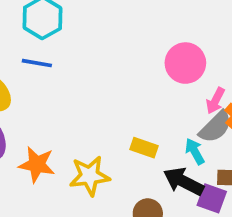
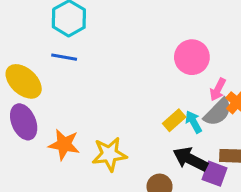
yellow rectangle: (144, 148) -> (174, 120), moved, turned -60
cyan arrow: (195, 151) -> (194, 122), moved

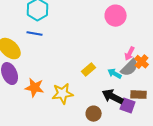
pink circle: (192, 57) -> (116, 16), moved
yellow rectangle: (174, 120) -> (89, 70), moved
cyan arrow: (194, 122) -> (115, 74), turned -32

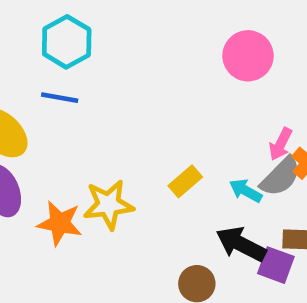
yellow star: (63, 94) -> (108, 205), moved

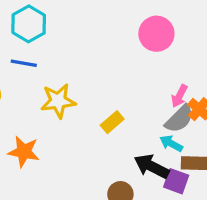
cyan arrow: (246, 191) -> (171, 143), moved
yellow star: (108, 205) -> (58, 101), moved

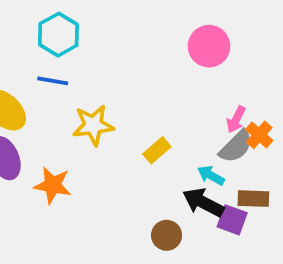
cyan arrow: (171, 143) -> (211, 175), moved

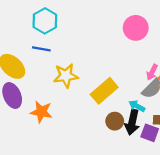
yellow rectangle: (157, 150) -> (104, 91), size x1.6
black arrow: (203, 202) -> (132, 122), turned -105
brown circle: (167, 235) -> (115, 121), moved

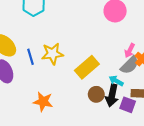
blue line: (41, 49) -> (31, 57), moved, turned 63
orange star: (41, 112) -> (43, 102), moved

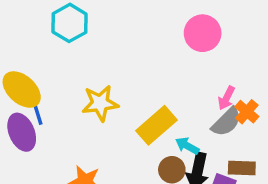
blue line: (31, 57) -> (37, 112), moved
cyan arrow: (116, 81) -> (187, 146), moved

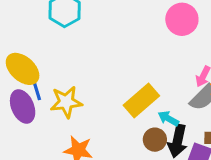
yellow star: (100, 103) -> (66, 102), moved

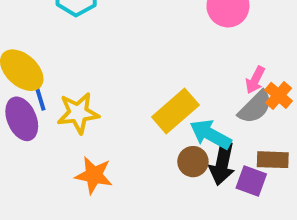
cyan arrow: (168, 119) -> (210, 134), size x1.5

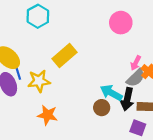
yellow rectangle: (175, 111) -> (64, 56), moved
black arrow: (222, 164) -> (127, 99), moved
purple square: (251, 181) -> (138, 128), moved

